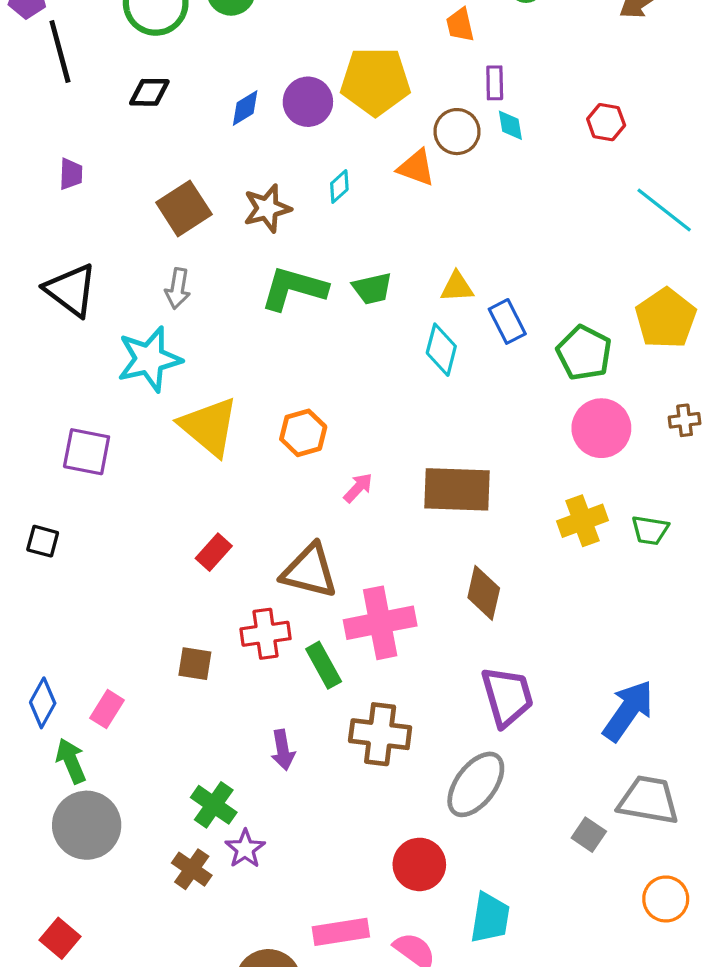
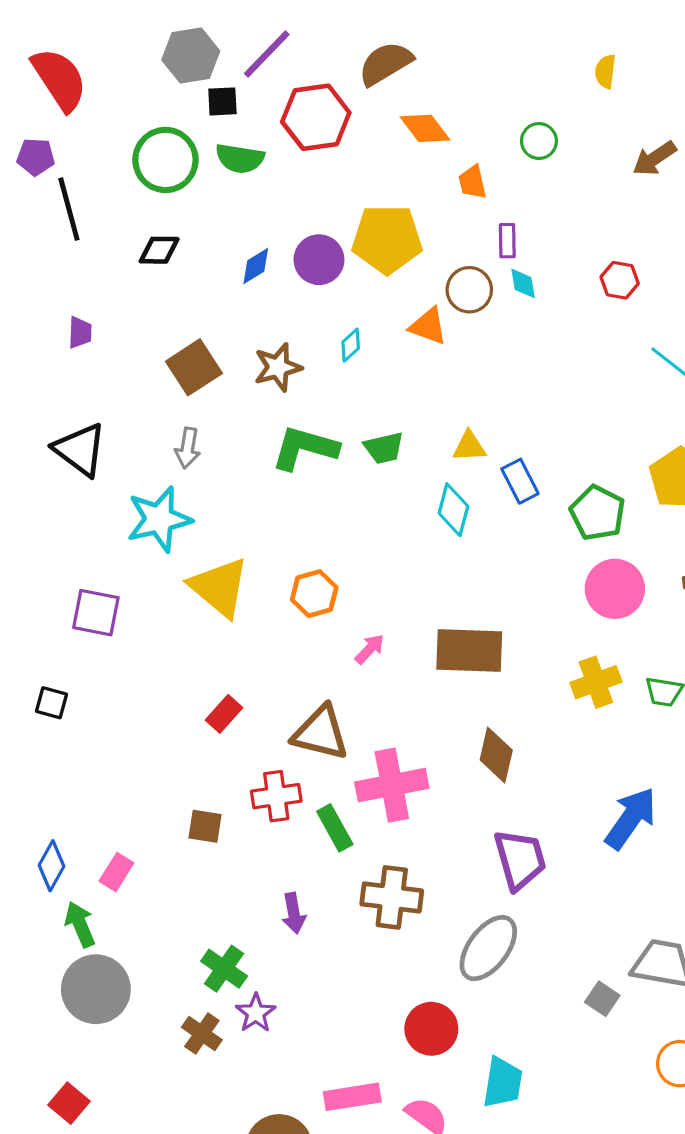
blue arrow: (628, 711) -> (631, 818), moved

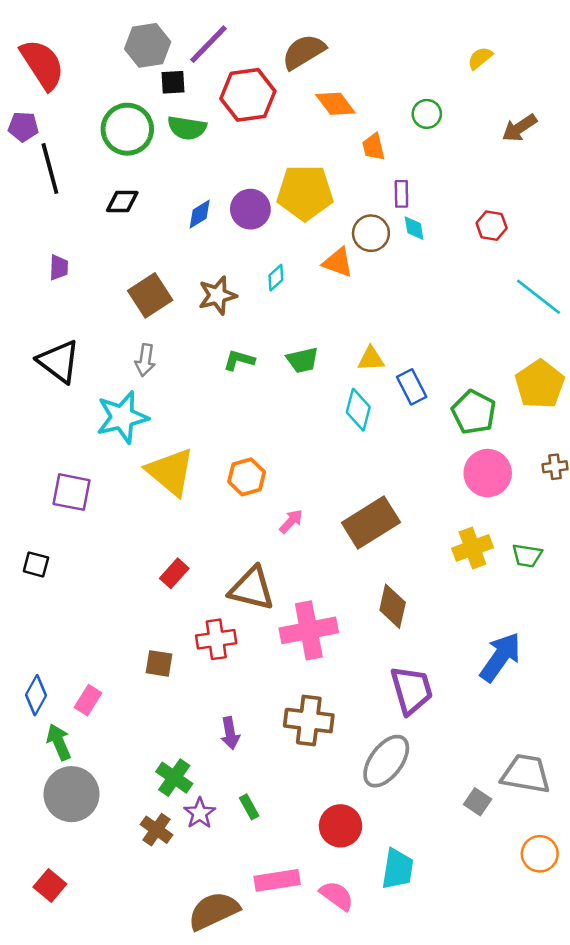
yellow semicircle: (605, 71) -> (480, 58), turned 44
green L-shape: (305, 448) -> (239, 360), size x0.6
brown rectangle: (469, 651) -> (371, 523), turned -34
green rectangle: (335, 828) -> (249, 807), moved, size x0.7

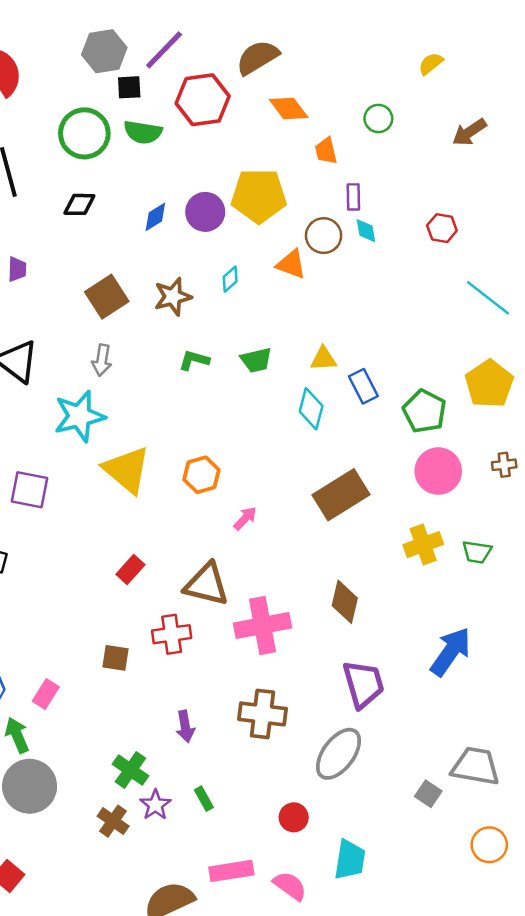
brown rectangle: (371, 523) -> (341, 495), moved
red circle: (341, 826) -> (294, 817), size x0.7

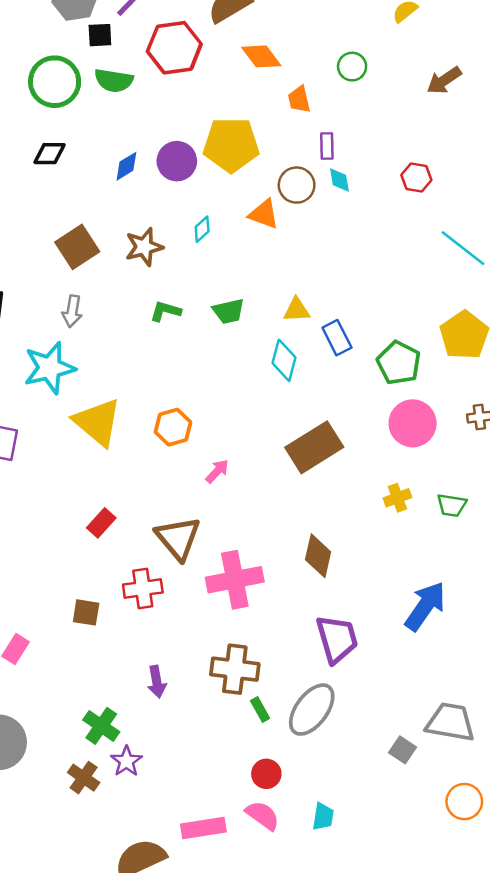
yellow cross: (423, 545) -> (397, 498), size x0.7
brown triangle: (206, 584) -> (178, 538), turned 36
green rectangle: (204, 799) -> (260, 710), moved
cyan trapezoid: (350, 860) -> (323, 817), size x0.7
pink semicircle: (290, 886) -> (263, 815), moved

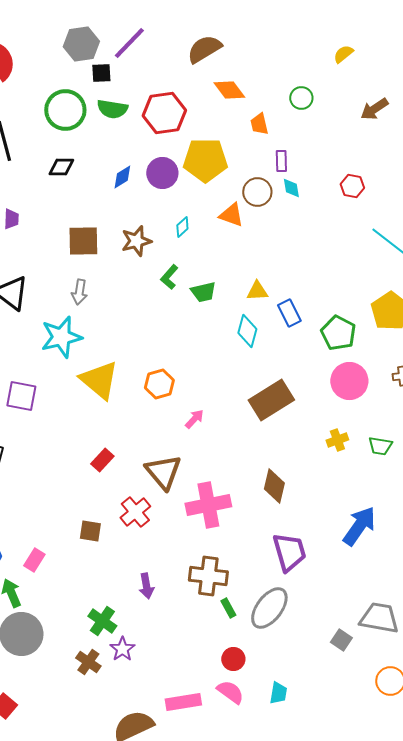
red hexagon: (174, 48) -> (164, 113), moved
brown square: (77, 247) -> (83, 241), turned 32
green L-shape: (165, 311) -> (169, 277), moved, turned -65
red cross: (143, 589) -> (135, 512), turned -32

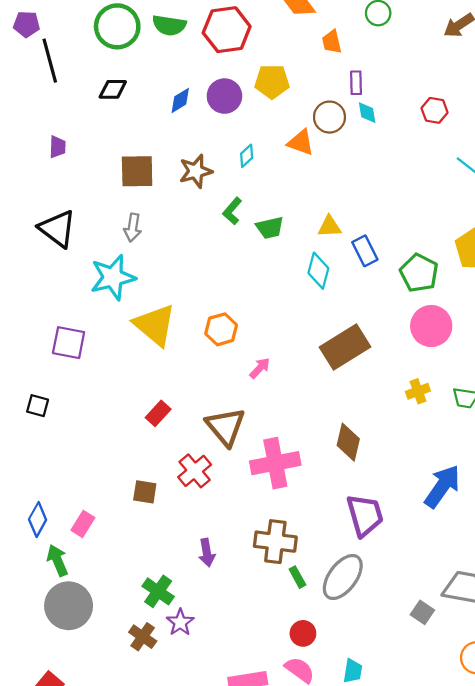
yellow pentagon: (205, 160) -> (272, 82), size x0.7

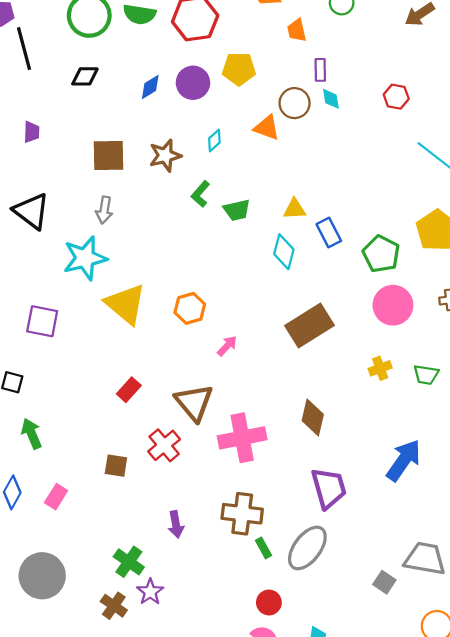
green arrow: (57, 560) -> (31, 434), moved

